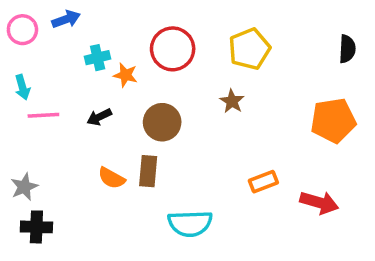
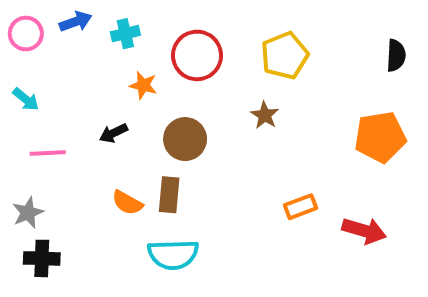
cyan cross: (98, 58) -> (125, 34), moved
cyan arrow: (22, 87) -> (26, 99), turned -35
pink line: (43, 115) -> (48, 153), moved
cyan semicircle: (190, 223) -> (173, 254), moved

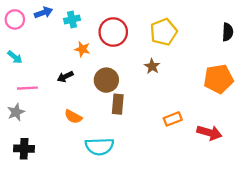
brown rectangle: (169, 195) -> (118, 104), moved
gray star: (28, 213) -> (16, 112), moved

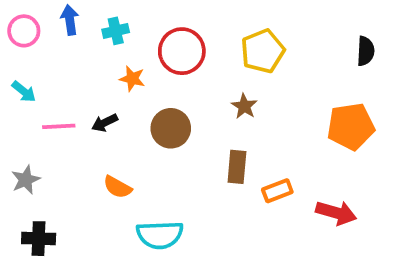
blue arrow: (43, 13) -> (70, 20), turned -78
pink line: (27, 88) -> (59, 126), moved
brown rectangle: (118, 104) -> (237, 167), moved

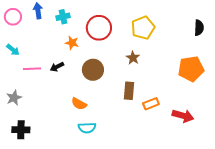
orange semicircle: (118, 187) -> (79, 104), moved
cyan semicircle: (160, 235) -> (87, 128), size x0.7

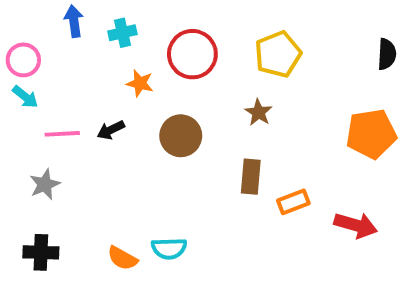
pink circle: (13, 17) -> (23, 60), moved
gray star: (14, 98) -> (45, 184), moved
orange semicircle: (79, 104) -> (122, 258), moved

